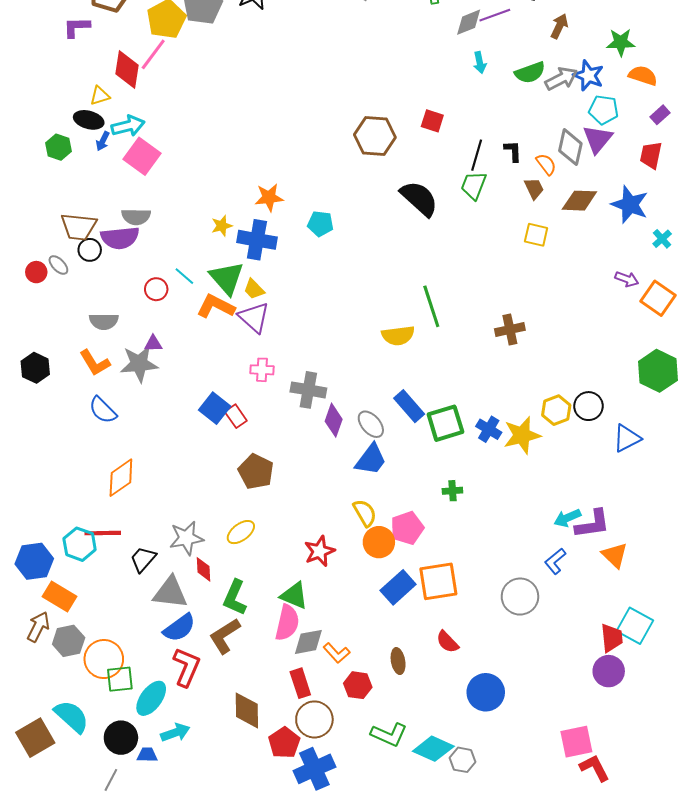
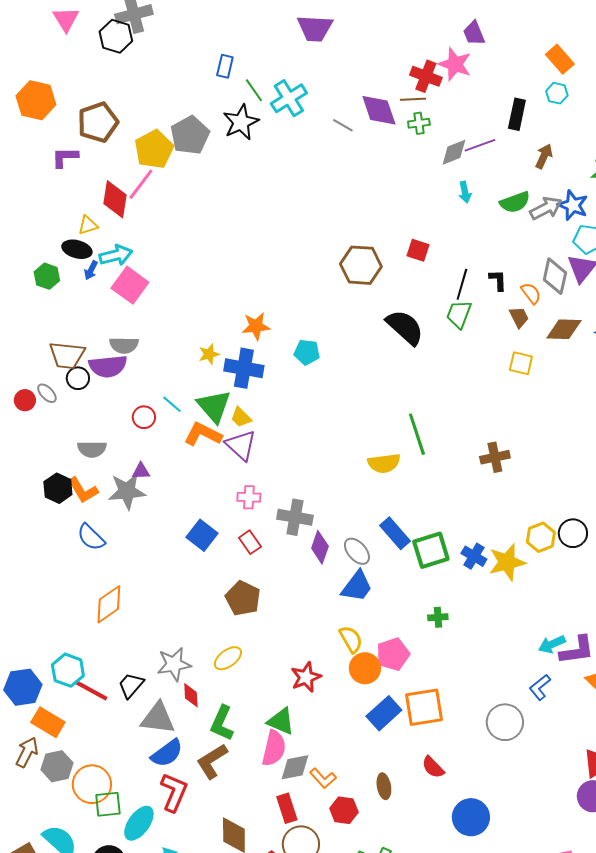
black hexagon: (35, 368) -> (58, 488), moved
red rectangle: (236, 416) -> (250, 542), moved
red line: (103, 533) -> (91, 690), moved, turned 30

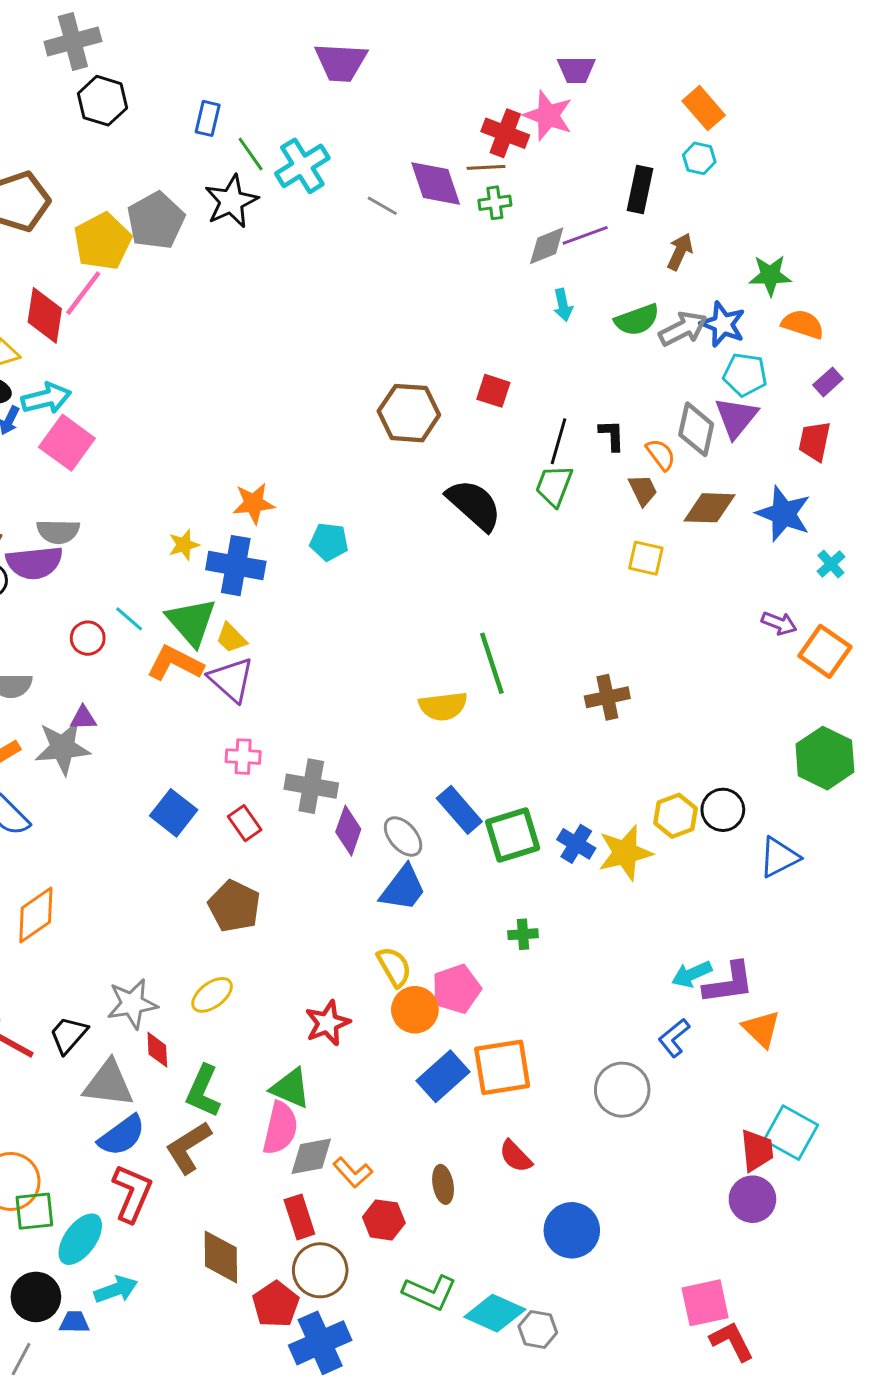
purple trapezoid: (474, 33) -> (576, 70), turned -68
black hexagon: (116, 36) -> (103, 101), moved

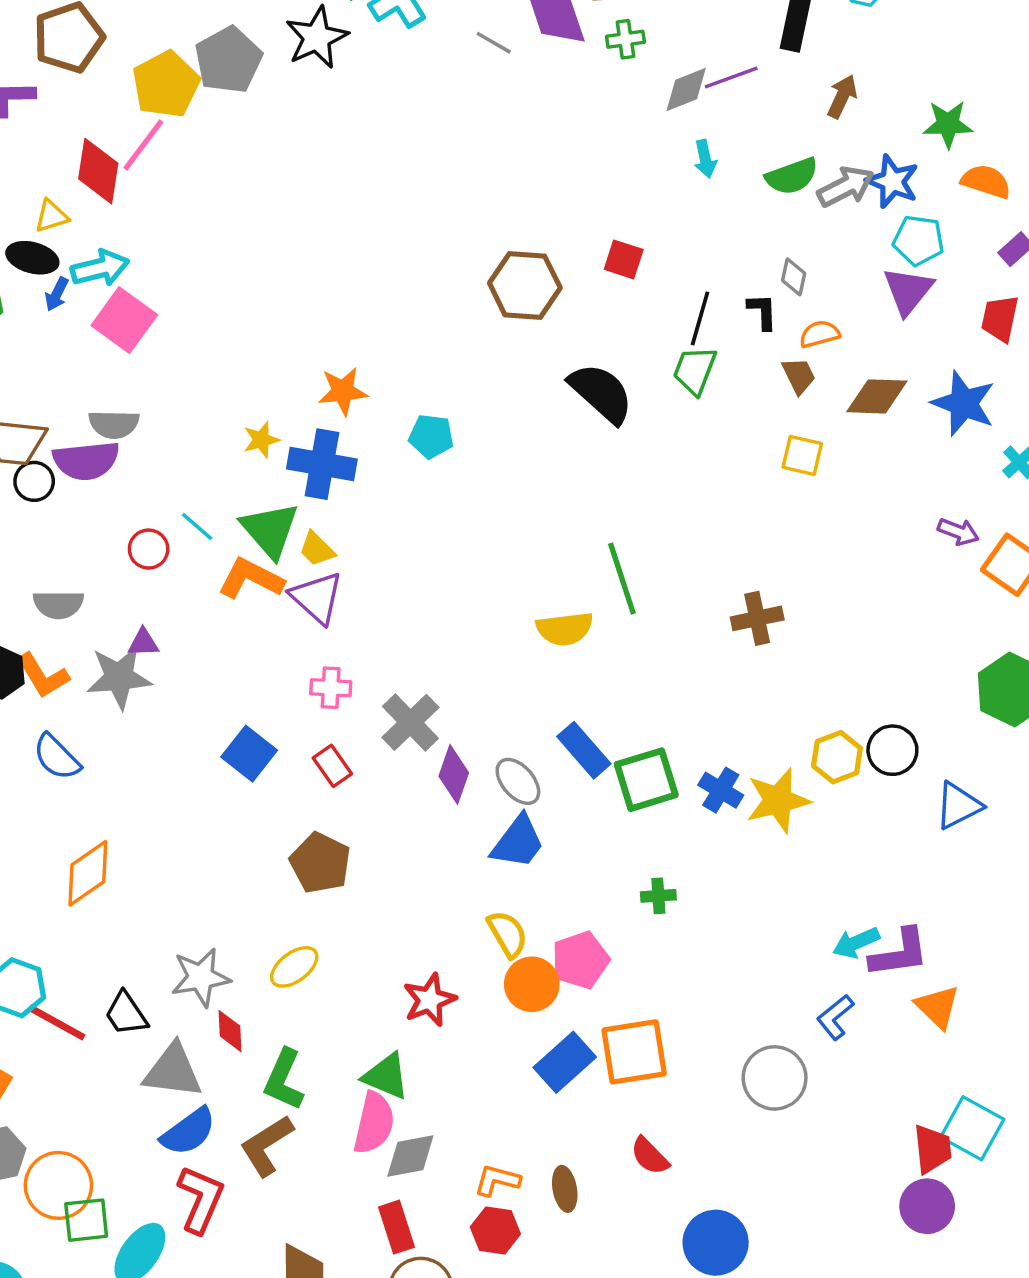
gray diamond: (696, 429) -> (794, 277), moved, size x0.6
orange semicircle: (661, 455) -> (820, 334), turned -68
gray cross: (311, 786) -> (410, 722), turned 36
black trapezoid: (68, 1035) -> (126, 1014), turned -75
orange L-shape: (353, 1173) -> (497, 1180), moved, turned 147

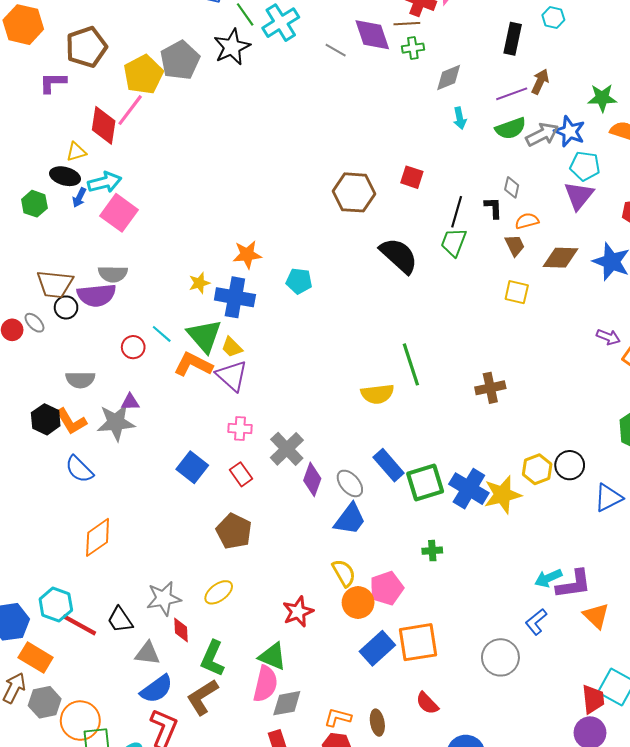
purple line: (731, 77) -> (512, 94), moved
blue cross: (721, 790) -> (469, 489), size x1.5
gray triangle: (173, 1071) -> (147, 653), size x0.7

